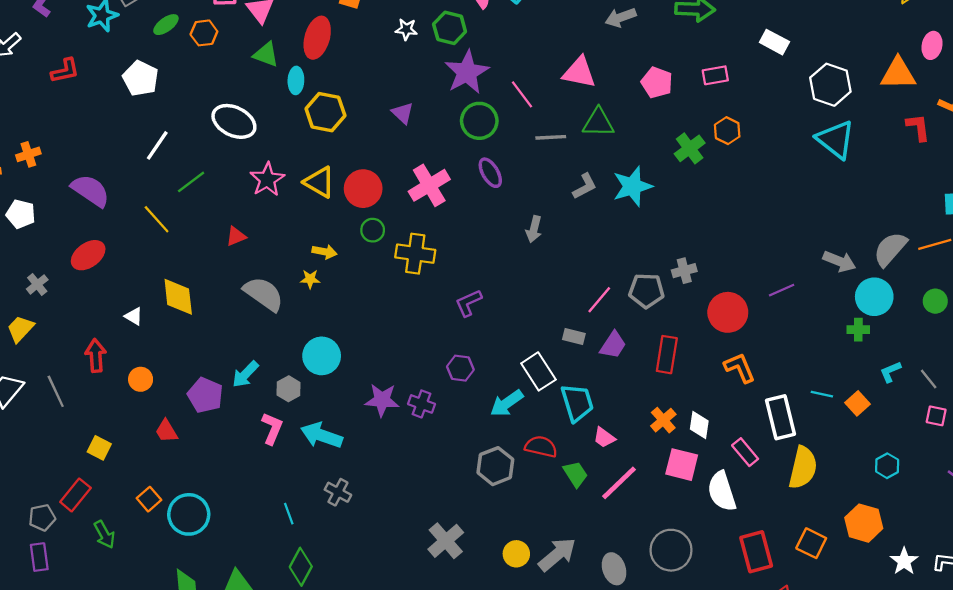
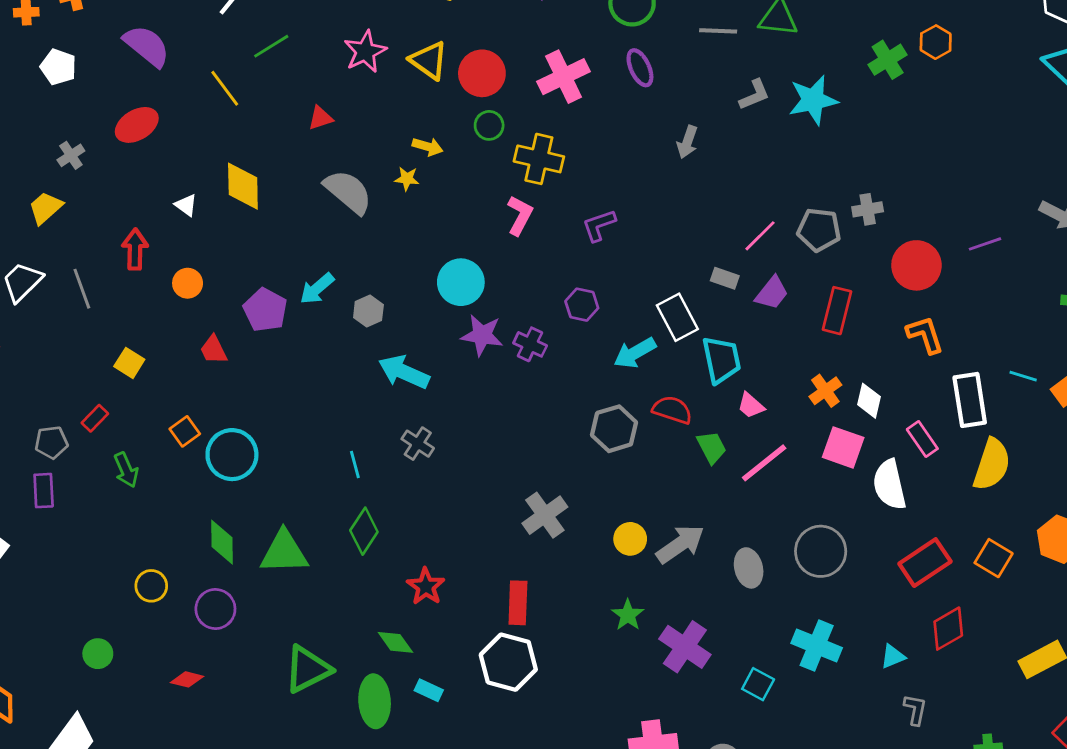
cyan circle: (322, 356) -> (461, 282), moved
pink L-shape: (272, 428) -> (520, 215), moved
red rectangle: (75, 495) -> (95, 418), size x0.7
red rectangle: (756, 552) -> (925, 563), turned 66

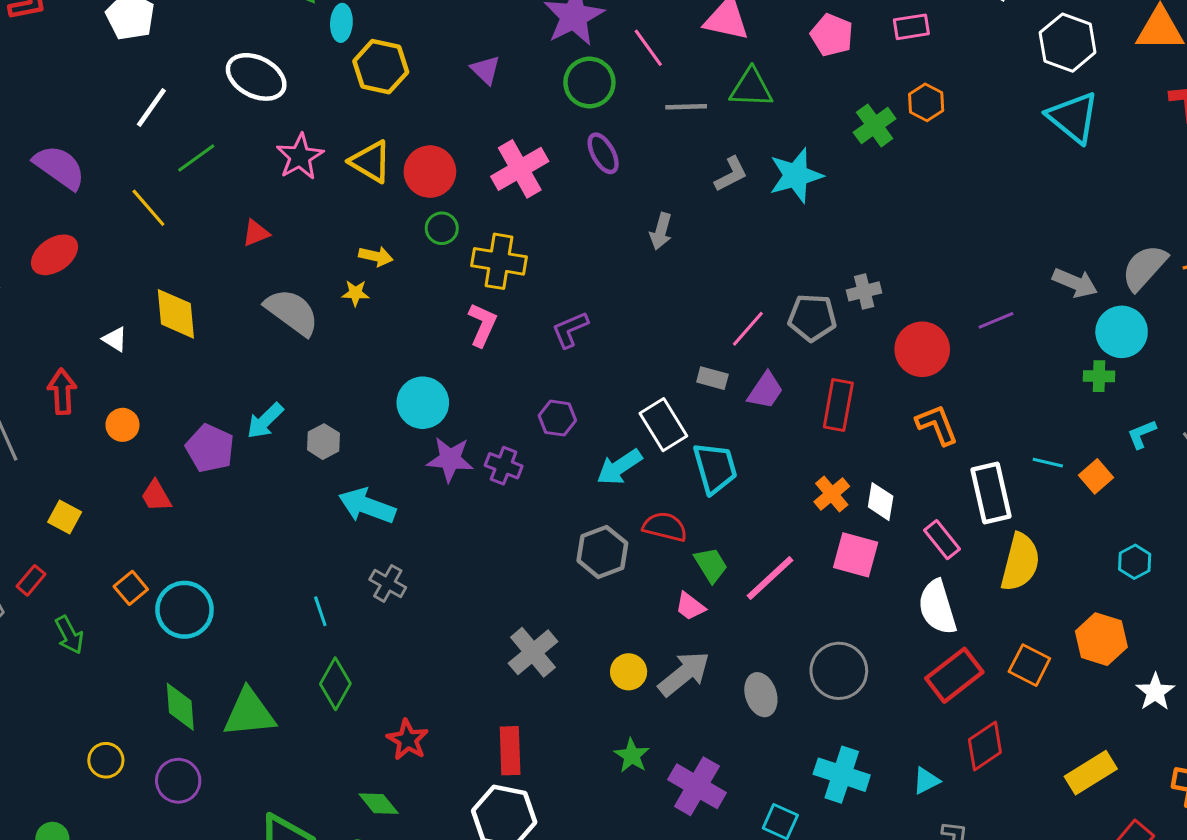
pink trapezoid: (751, 406) -> (690, 606), moved
white semicircle: (889, 485) -> (937, 607), moved

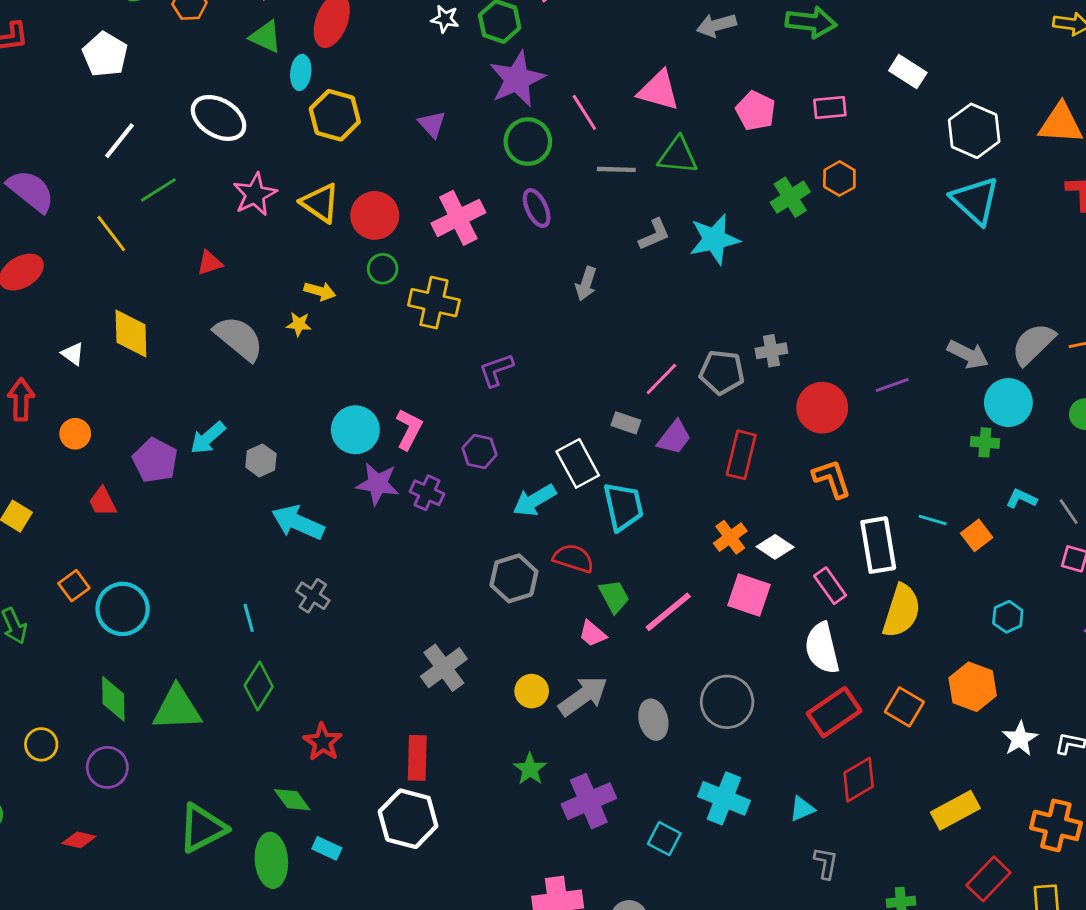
pink L-shape: (482, 325) -> (409, 429), moved
cyan L-shape: (1142, 434) -> (1021, 499), turned 44
white diamond: (881, 502) -> (775, 547), turned -69
purple cross: (697, 786) -> (589, 801), turned 33

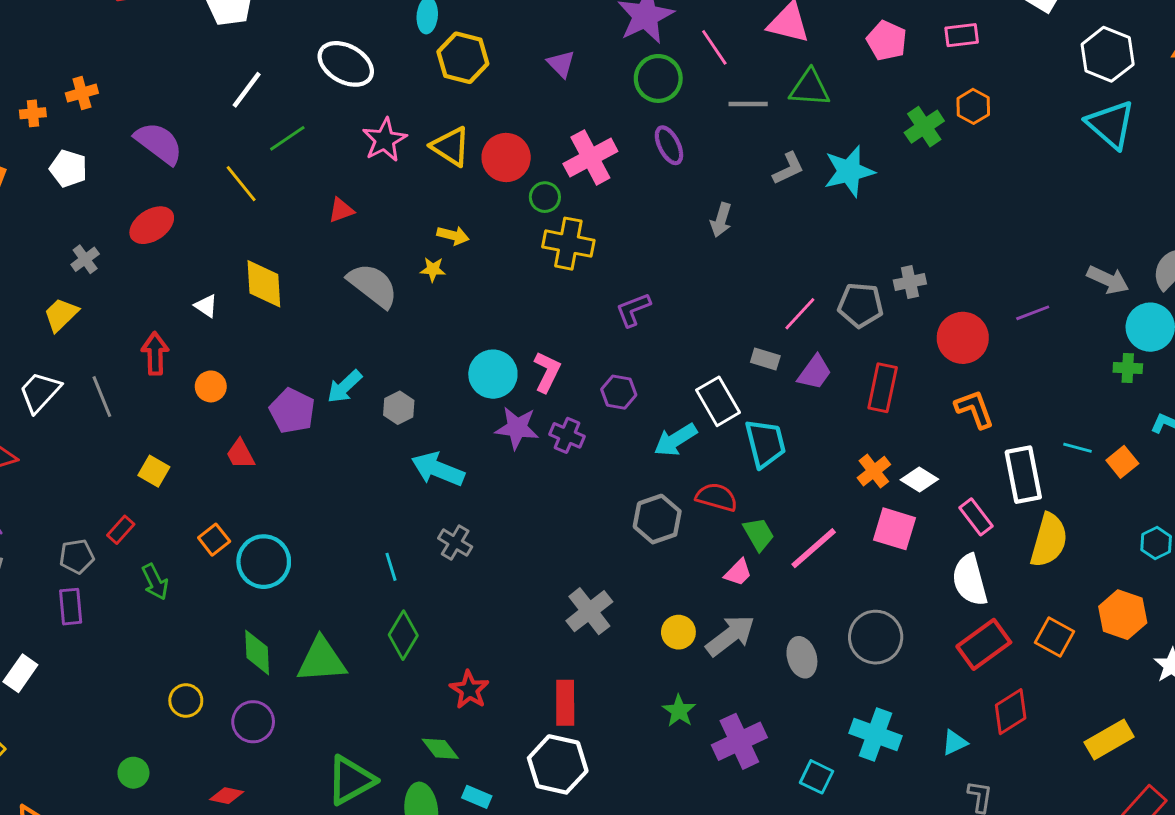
green circle: (383, 269) -> (545, 197), moved
pink trapezoid: (592, 634) -> (738, 572), turned -84

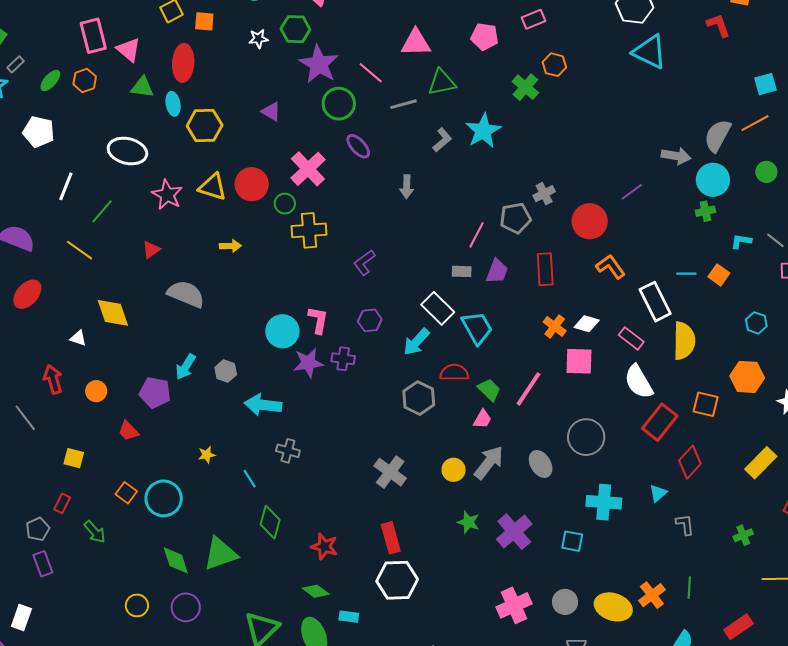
yellow star: (433, 269) -> (207, 455), moved

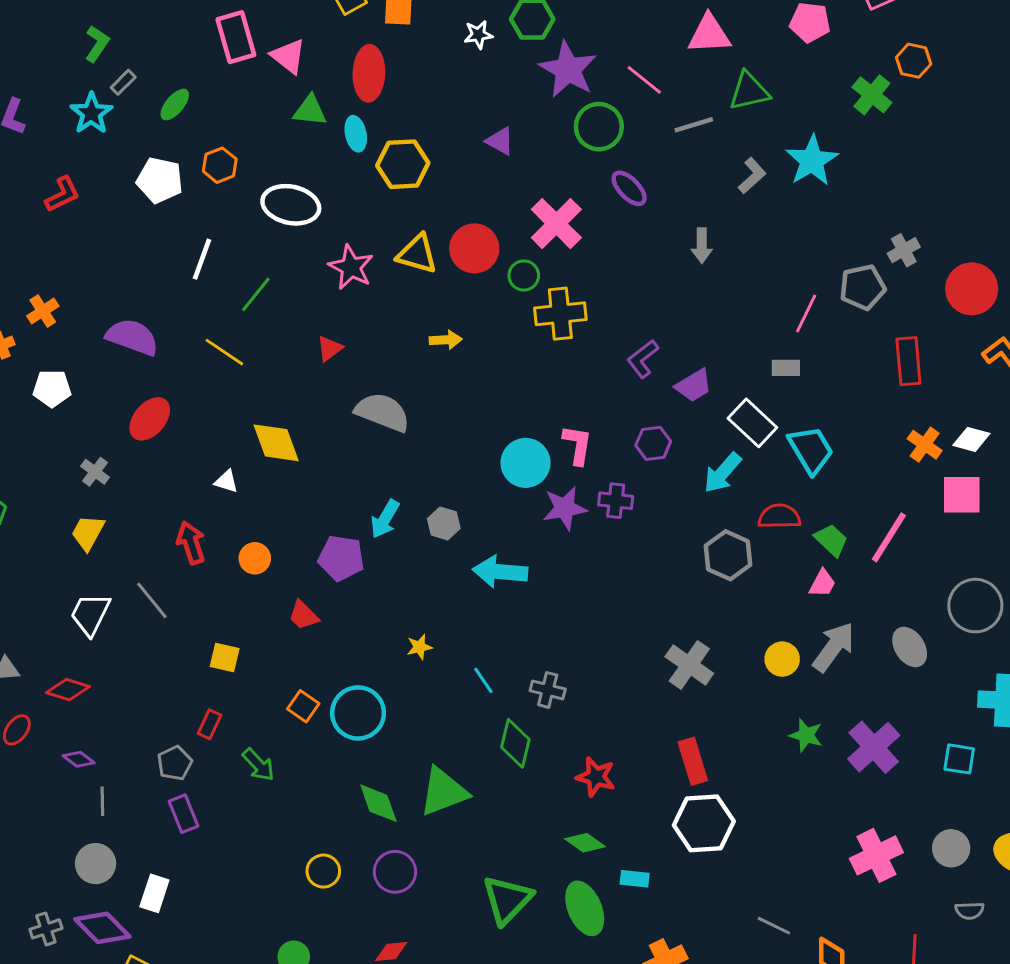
orange hexagon: (85, 80) -> (220, 165), moved
purple trapezoid: (497, 271) -> (694, 386), moved, turned 40
gray cross: (288, 451) -> (548, 690), moved

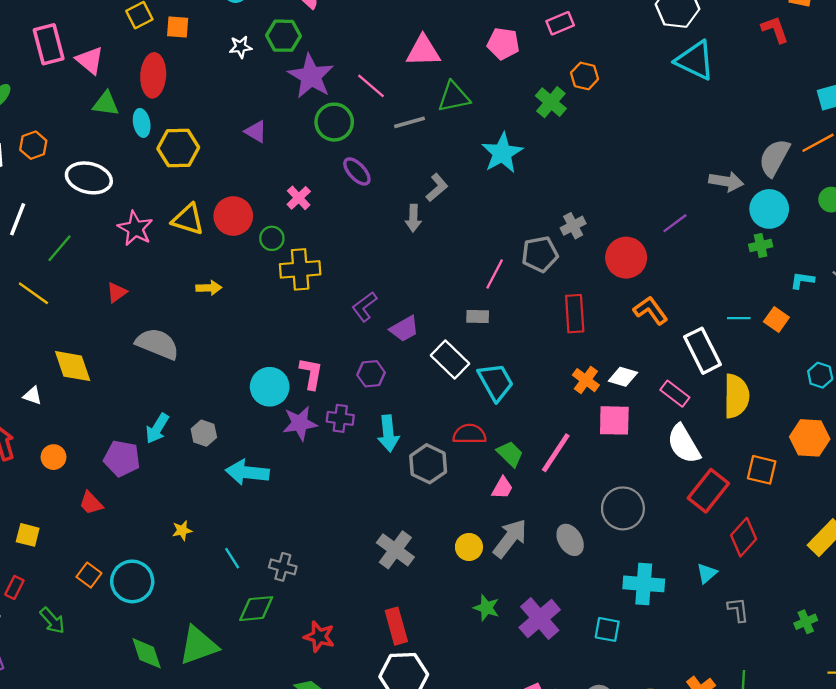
gray L-shape: (752, 176) -> (437, 188), moved
pink cross: (556, 224) -> (299, 198), size x0.6
cyan arrow: (722, 473) -> (388, 433), moved, turned -48
green diamond: (515, 743) -> (256, 609), turned 69

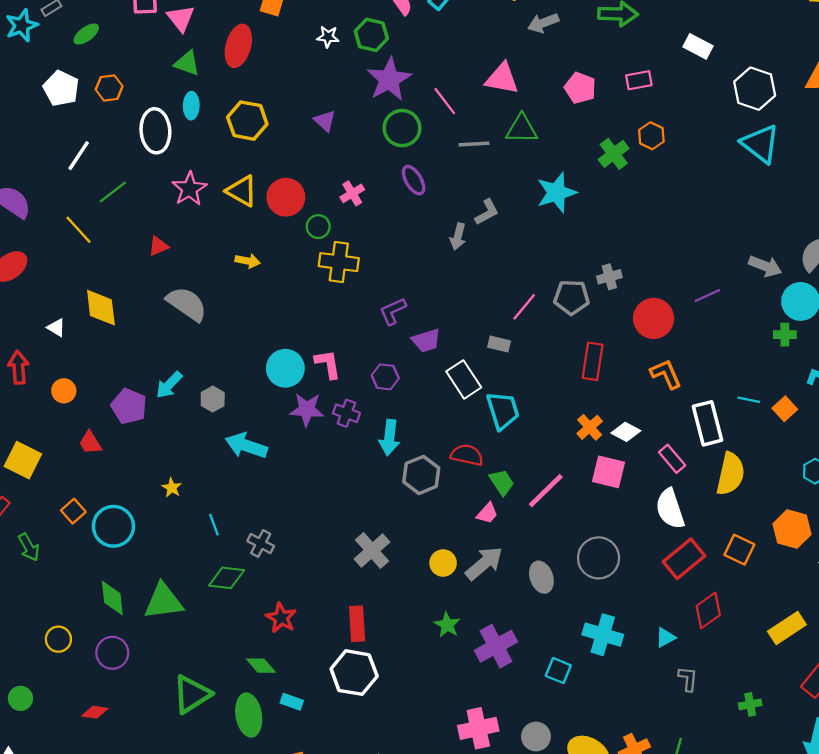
cyan ellipse: (142, 123) -> (191, 106), moved
white ellipse: (89, 178) -> (155, 131), turned 60
pink L-shape: (311, 373) -> (328, 364), turned -32
yellow star: (182, 530) -> (172, 488), turned 30
yellow square: (28, 535) -> (23, 460), size x1.5

